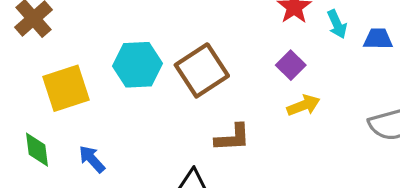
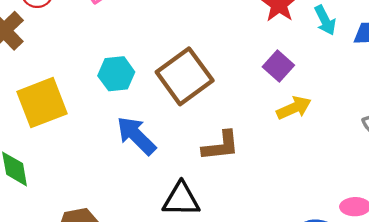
cyan hexagon: (138, 65) -> (116, 74), size x0.7
blue arrow: (92, 159) -> (136, 136), moved, size x1.4

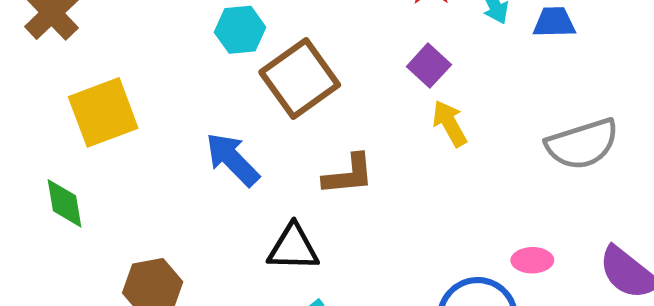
cyan hexagon: (116, 74) -> (240, 30), moved
yellow arrow: (294, 108) -> (450, 123), turned -96

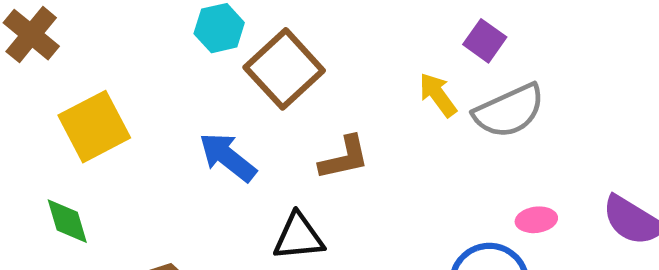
purple square: (429, 66) -> (485, 41), moved
gray semicircle: (582, 144) -> (509, 111), moved

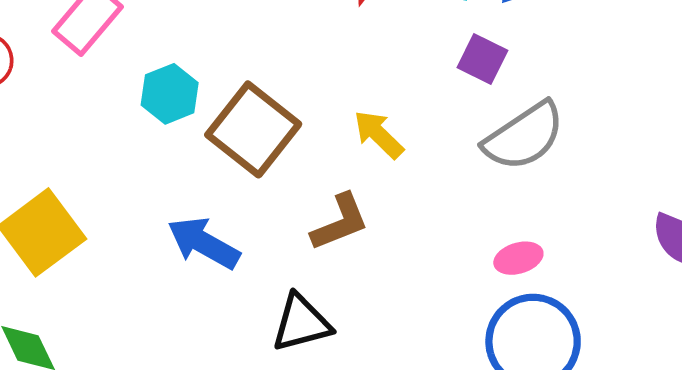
yellow arrow: (438, 95) -> (379, 134), moved
pink ellipse: (536, 220) -> (518, 258), moved

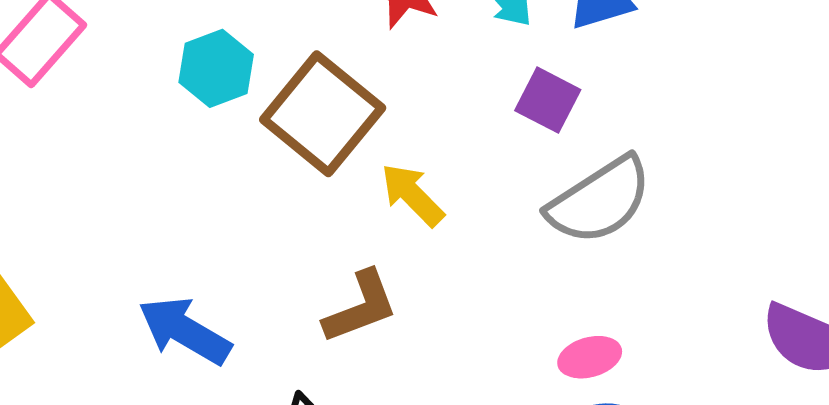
cyan hexagon: (170, 94) -> (216, 68), moved
brown square: (253, 129) -> (323, 114), moved

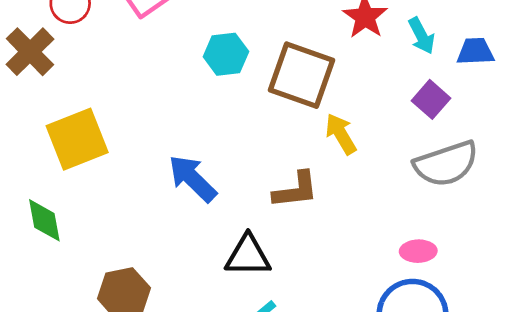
cyan hexagon: (216, 68) -> (226, 54), moved
brown square: (323, 114) -> (302, 75), turned -34

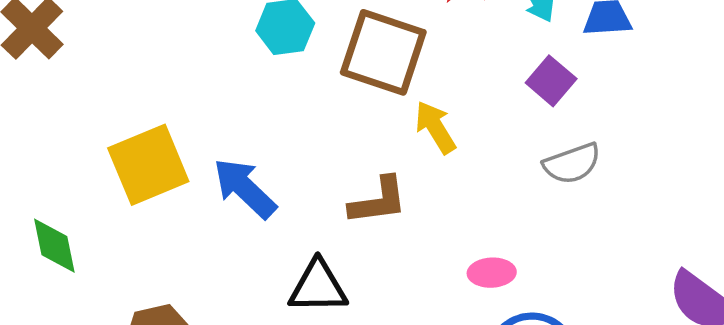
yellow square: (77, 139) -> (148, 165), moved
gray semicircle: (446, 164) -> (572, 164), size x0.7
pink ellipse: (418, 251) -> (492, 273), moved

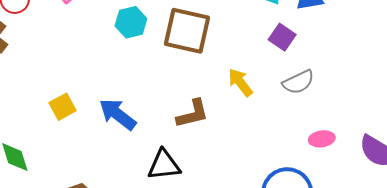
yellow arrow: (435, 127) -> (240, 82), moved
yellow square: (148, 165) -> (63, 107), size x0.6
pink ellipse: (492, 273) -> (322, 139), moved

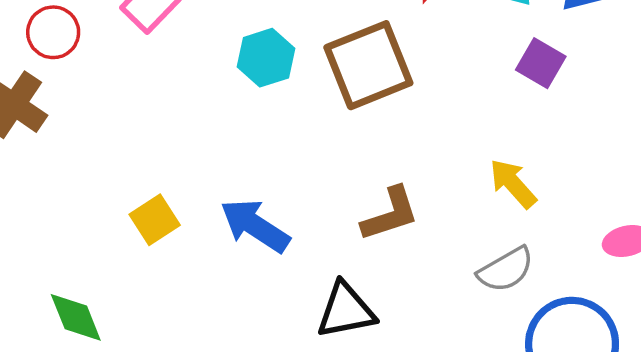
brown square: (187, 31) -> (368, 65), turned -30
yellow arrow: (240, 82) -> (513, 184), moved
gray semicircle: (298, 82) -> (506, 270), moved

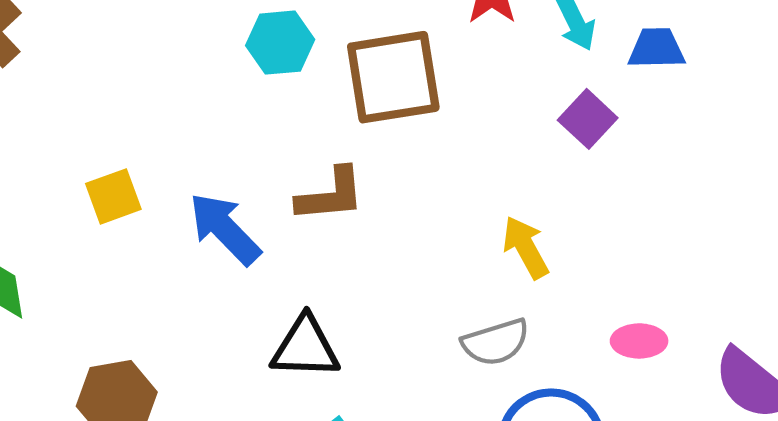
brown L-shape: (390, 214) -> (331, 195), moved

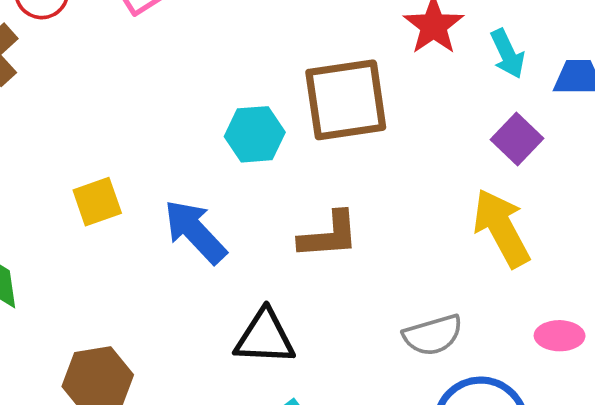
cyan hexagon: (280, 43) -> (255, 134), moved
brown L-shape: (331, 195) -> (329, 235), moved
yellow arrow: (526, 247) -> (501, 228), moved, size x1.4

